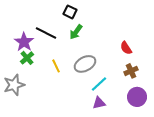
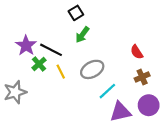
black square: (70, 12) -> (76, 13), turned 32
black line: (46, 33) -> (51, 50), moved
green cross: (27, 58) -> (39, 64), moved
purple triangle: (99, 103) -> (120, 112), moved, size x1.5

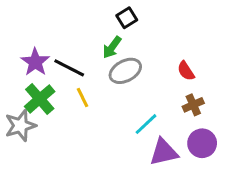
black square: (76, 13) -> (127, 18), moved
green cross: (39, 64) -> (40, 99), moved, size x1.5
gray ellipse: (92, 69) -> (125, 71), moved

